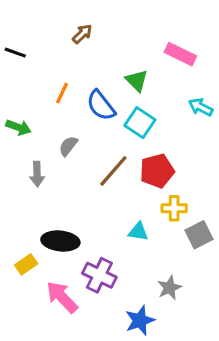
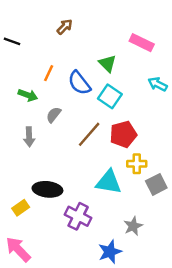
green arrow: (18, 127) -> (28, 95), moved
cyan triangle: (138, 232) -> (109, 182), size x1.6
pink arrow: (62, 297) -> (18, 249), moved

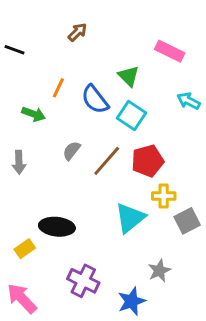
gray semicircle: (54, 115) -> (72, 151), moved
gray arrow: (29, 137) -> (19, 162), moved
cyan triangle: (109, 182) -> (130, 218), turned -48
purple cross: (78, 216) -> (83, 281), moved

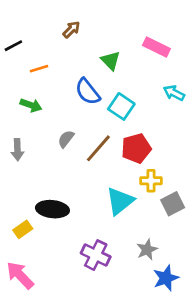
black line: (15, 50) -> (13, 46), turned -48
green triangle: (129, 76) -> (111, 61), moved
orange line: (58, 88) -> (39, 69), moved, turned 48
purple cross: (83, 281) -> (96, 255), moved
blue star: (132, 301) -> (166, 278), moved

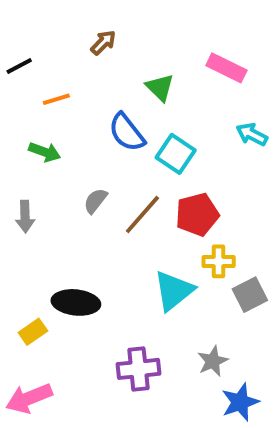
purple cross: (96, 255) -> (138, 369), turned -32
pink arrow: (20, 275) -> (29, 398), turned -68

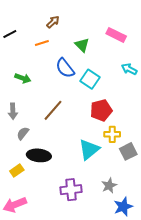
orange line: (56, 99) -> (42, 43), moved
gray semicircle: (95, 201) -> (23, 133), moved
brown line: (142, 215) -> (53, 110), moved

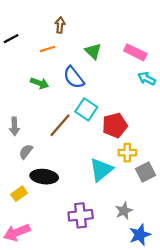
brown arrow: (53, 22) -> (60, 25), turned -40
pink rectangle: (116, 35) -> (135, 52), moved
green arrow: (23, 78) -> (40, 83), moved
cyan square: (90, 79) -> (86, 109), moved

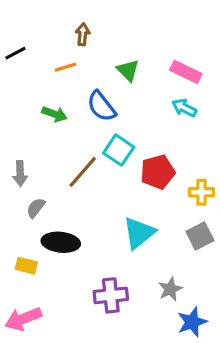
cyan arrow: (147, 79) -> (184, 108), moved
yellow cross: (127, 153) -> (201, 192), moved
yellow rectangle: (19, 194) -> (26, 266), turned 49

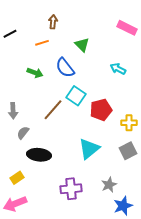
pink rectangle: (186, 72) -> (127, 28), moved
yellow rectangle: (26, 266) -> (17, 178), moved, turned -48

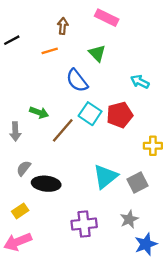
pink rectangle: (127, 28) -> (107, 18), moved
green arrow: (35, 73) -> (39, 113), moved
red pentagon: (101, 110) -> (120, 115), moved
gray semicircle: (23, 133) -> (24, 168), moved
gray square: (128, 151) -> (137, 183), moved

